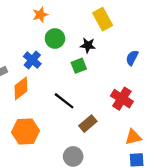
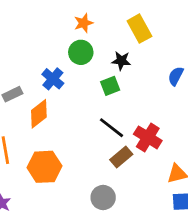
orange star: (40, 15) -> (84, 23), moved
red cross: (122, 99) -> (148, 137), moved
black line: (64, 101) -> (111, 128), moved

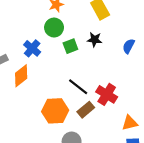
black star: (121, 61) -> (95, 40), moved
green square: (110, 86) -> (70, 46), moved
orange hexagon: (44, 167) -> (55, 111), moved

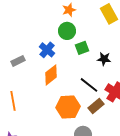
black star: (95, 40) -> (104, 59), moved
orange diamond: (21, 76) -> (51, 75), moved

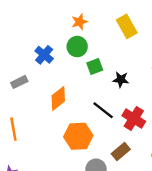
blue cross: (47, 50) -> (44, 55), moved
brown rectangle: (96, 106) -> (121, 152), moved

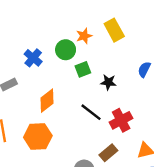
orange star: (79, 22) -> (84, 36), moved
red cross: (134, 118) -> (121, 120), turned 30
orange hexagon: (78, 136) -> (38, 137), moved

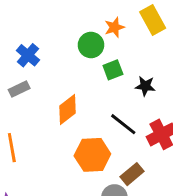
blue cross: (33, 58) -> (28, 55), moved
orange hexagon: (38, 137) -> (92, 155), moved
brown rectangle: (108, 153) -> (132, 174), moved

